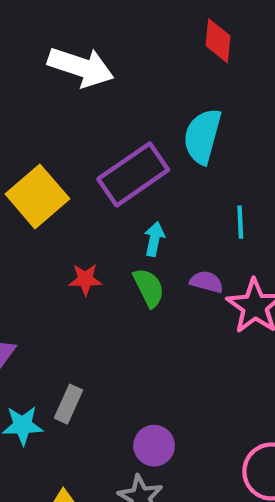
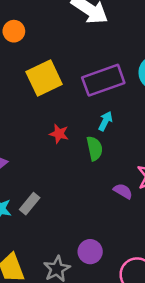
purple semicircle: (207, 282) -> (123, 191), moved
purple circle: (154, 446) -> (90, 252), moved

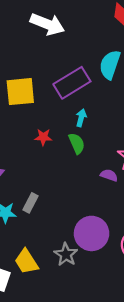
yellow square: (44, 78) -> (20, 92), turned 32
purple circle: (90, 252) -> (92, 233), size x1.6

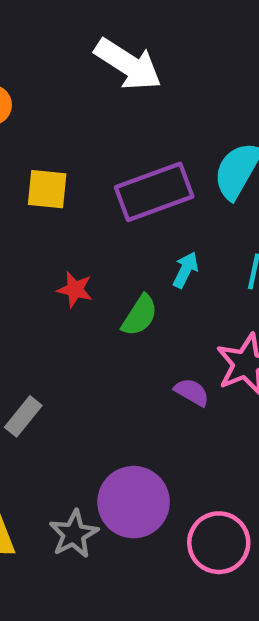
yellow square: (20, 92) -> (47, 189), size x0.7
cyan arrow: (81, 118) -> (186, 270), moved
green semicircle: (77, 143) -> (140, 315), turned 45

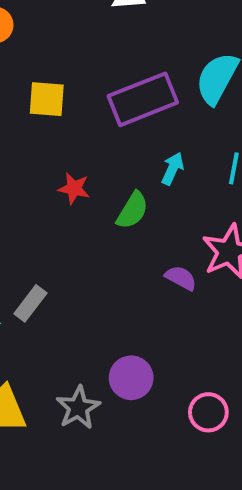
purple circle: (134, 502) -> (131, 378), size x0.7
pink circle: (219, 543) -> (208, 412), size x0.7

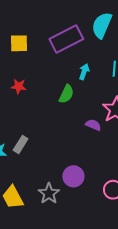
red star: (74, 188) -> (19, 86), moved

